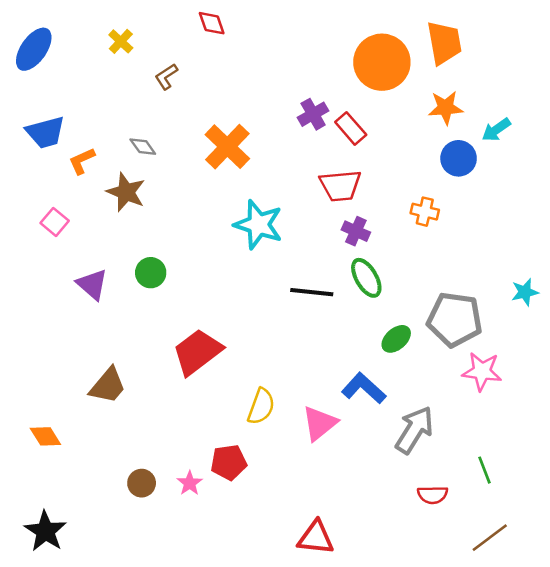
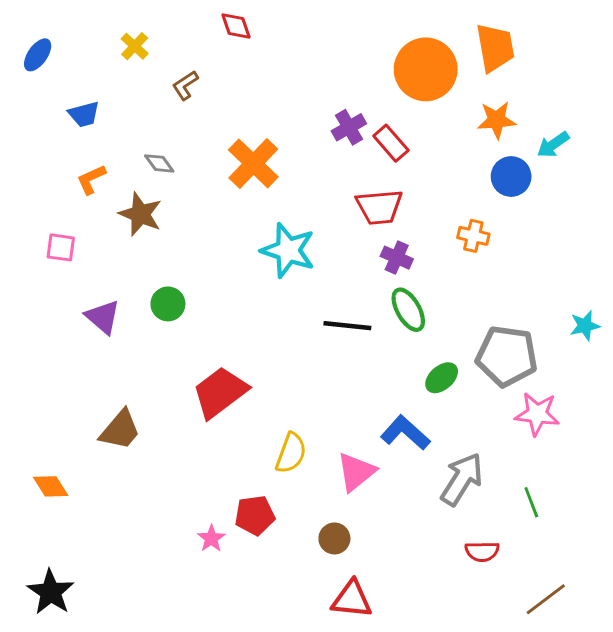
blue ellipse: (34, 49) -> (38, 55), size x0.7
blue trapezoid: (45, 132) -> (84, 114), moved, size x0.7
pink square: (55, 222) -> (61, 247), turned -32
green line: (485, 470) -> (531, 502), moved
brown circle: (142, 483) -> (334, 538), moved

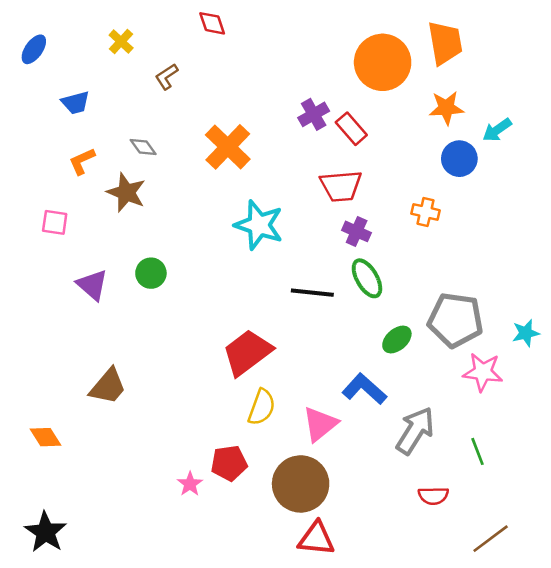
cyan star: (585, 326) -> (526, 333), moved
red trapezoid: (220, 392) -> (247, 353), moved
brown circle: (334, 538) -> (301, 484), size x2.0

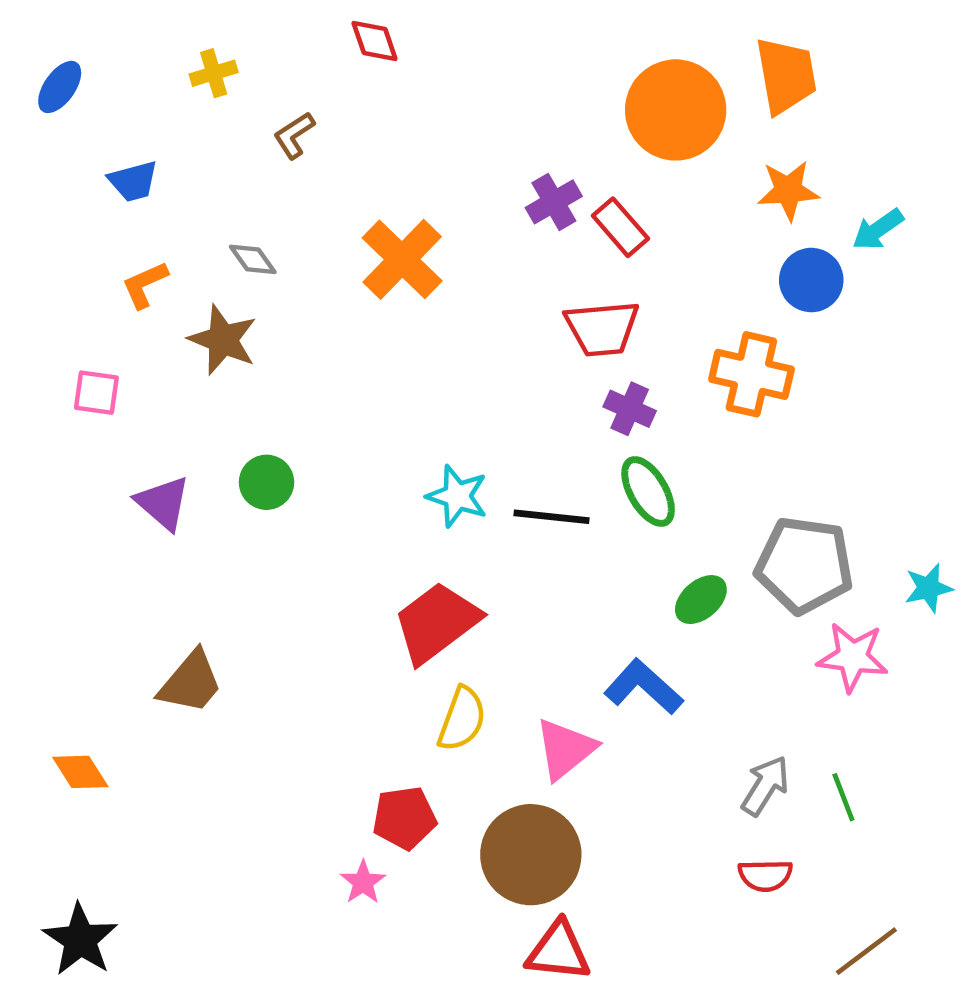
yellow cross: (121, 42) -> (214, 73), turned 30
orange cross: (426, 212) -> (751, 374), size x1.6
cyan star: (259, 225) -> (457, 496), moved, size x0.7
gray arrow: (415, 431) -> (765, 786), moved, size x0.7
pink star: (190, 484) -> (363, 882), moved

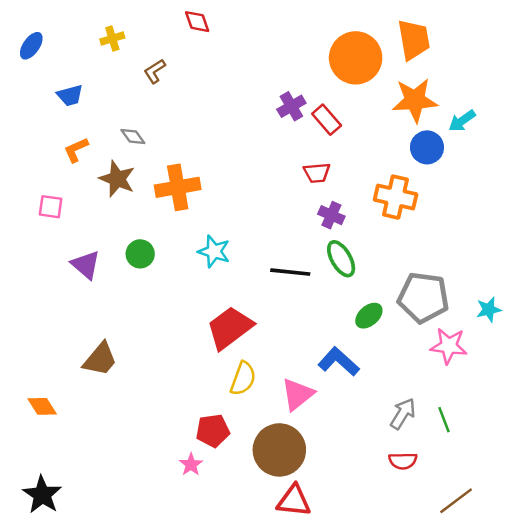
orange star: (788, 190) -> (415, 100), size x1.4
orange cross: (402, 259) -> (178, 187), moved, turned 36
red trapezoid: (602, 328) -> (317, 173), size x0.7
cyan star: (457, 496) -> (214, 251), moved

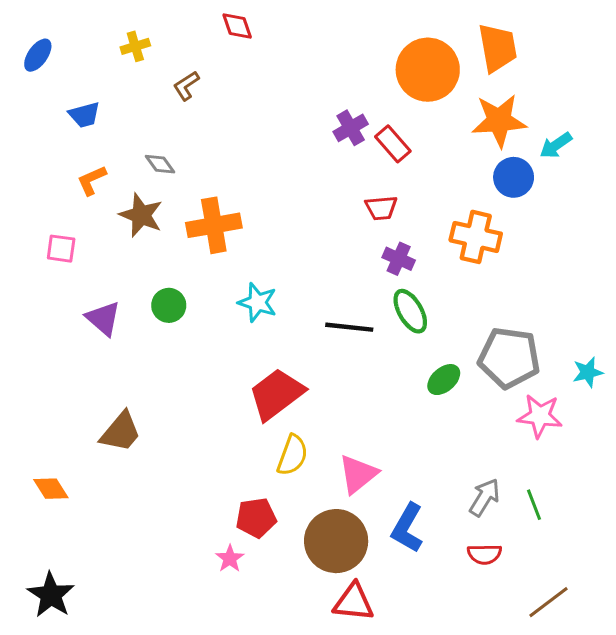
blue L-shape: (339, 362) -> (407, 528), moved, turned -102

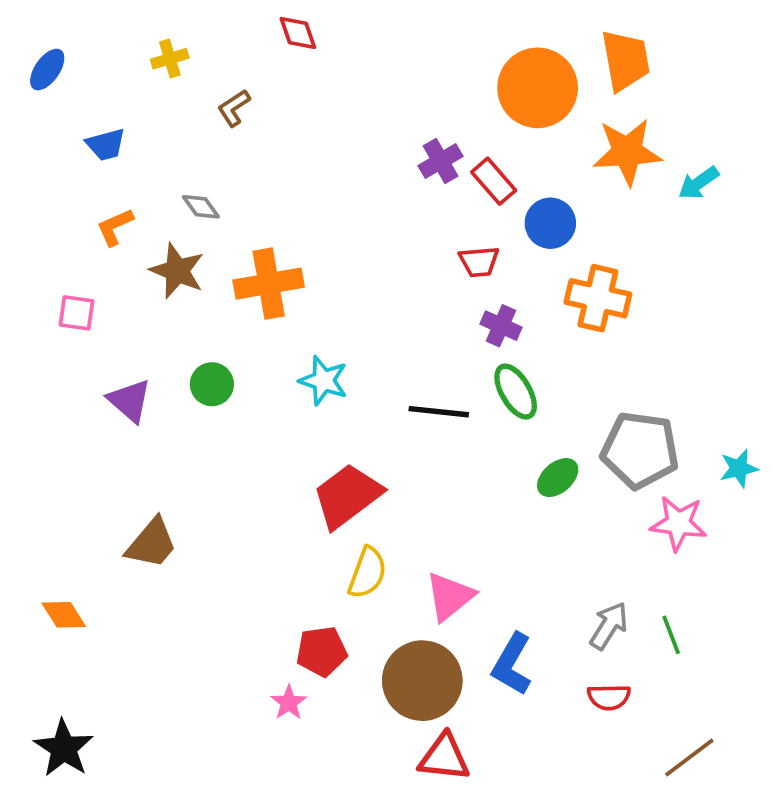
blue circle: (514, 177) -> (550, 223), moved

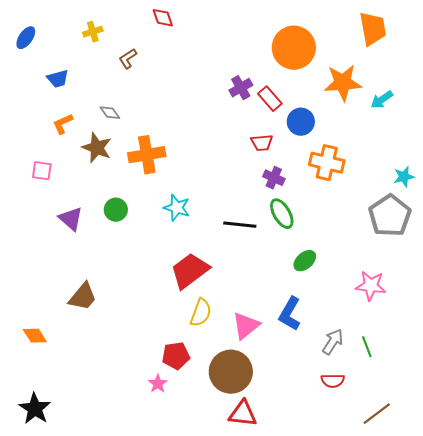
orange trapezoid: (625, 60) -> (373, 29), moved
gray pentagon: (640, 450) -> (390, 216), moved, turned 30
cyan star: (739, 468) -> (404, 177), moved
blue L-shape: (512, 664) -> (290, 314), moved

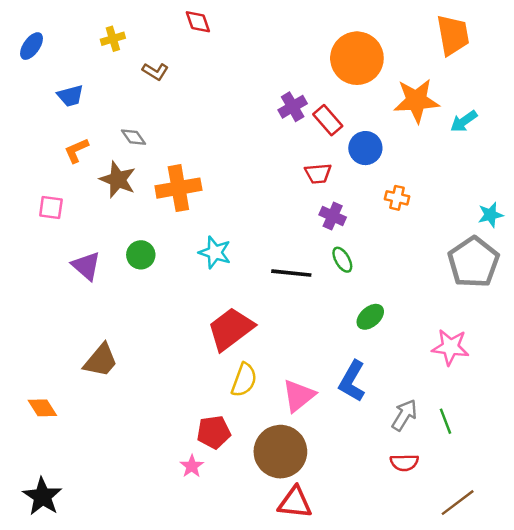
brown L-shape: (128, 59) -> (155, 72), turned -115
orange cross: (327, 163) -> (397, 198), size x0.6
green ellipse: (282, 214) -> (342, 260), size x0.7

